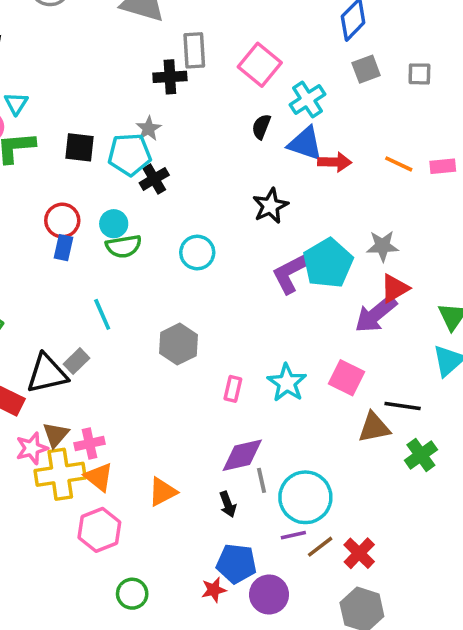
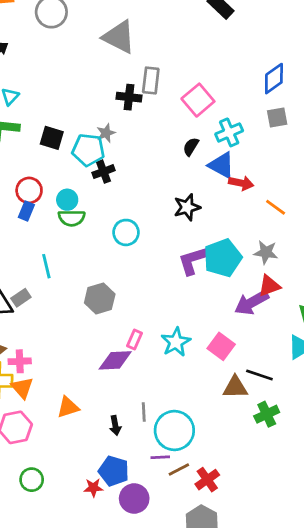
orange line: (399, 164) -> (276, 207), moved
purple diamond: (242, 455) -> (115, 360), moved

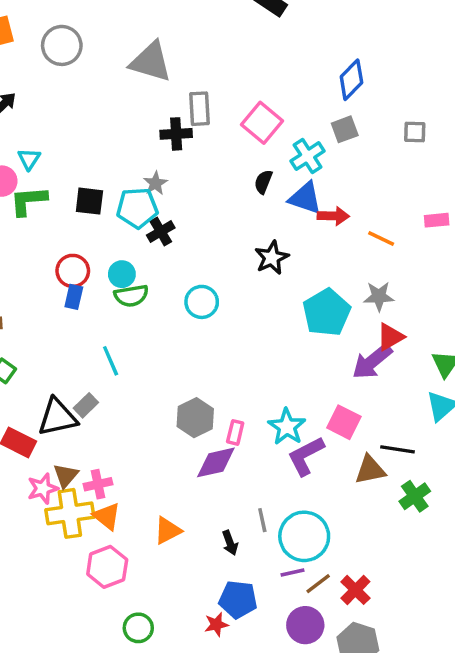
gray square: (277, 117) -> (345, 129), moved
purple L-shape: (193, 260) -> (306, 456), moved
gray hexagon: (100, 299) -> (195, 418), moved
purple circle: (134, 499) -> (305, 625), moved

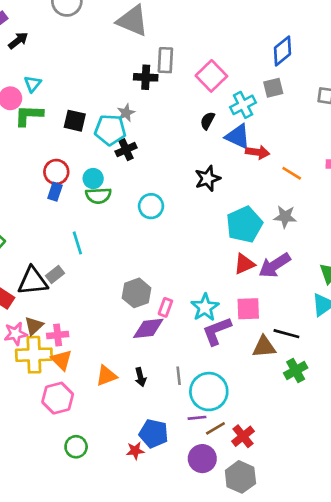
red triangle: (390, 337) -> (244, 264), moved
pink square: (344, 422) -> (248, 309), turned -35
black arrow: (230, 543) -> (140, 377), moved

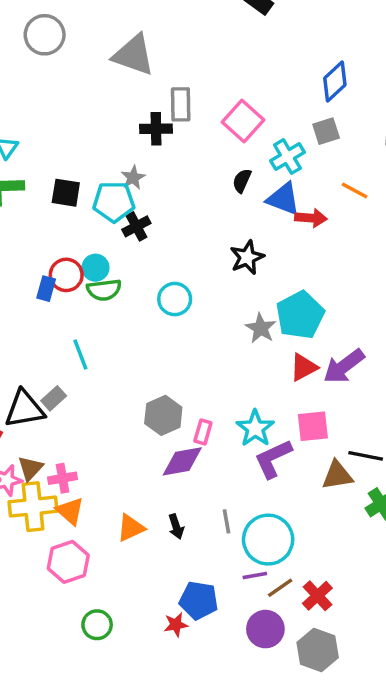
red circle: (56, 172) -> (66, 275), moved
orange line: (292, 173) -> (355, 190), moved
gray star: (285, 217) -> (261, 328), moved, turned 30

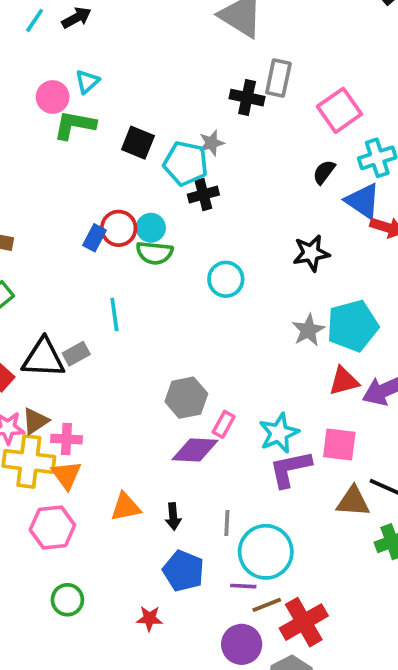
red cross: (317, 596) -> (304, 622), size x1.4
blue pentagon: (199, 600) -> (183, 571), moved

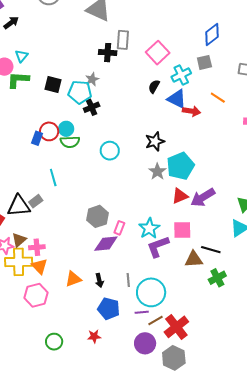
black star: (311, 253) -> (155, 141), moved
green circle: (67, 600) -> (54, 342), moved

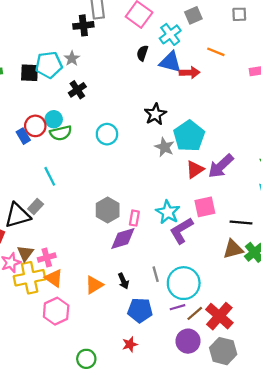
cyan pentagon: (80, 92) -> (49, 65), moved
blue rectangle: (37, 138) -> (23, 136), turned -40
brown triangle: (194, 259) -> (233, 249), moved

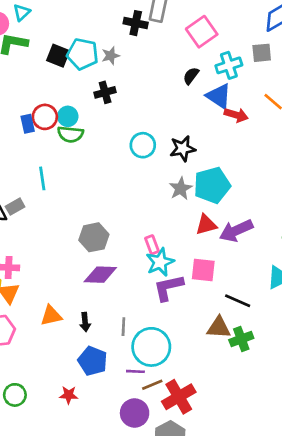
cyan circle: (107, 134) -> (143, 145), moved
pink rectangle: (134, 218) -> (152, 245), moved, turned -49

